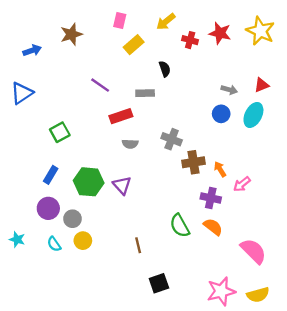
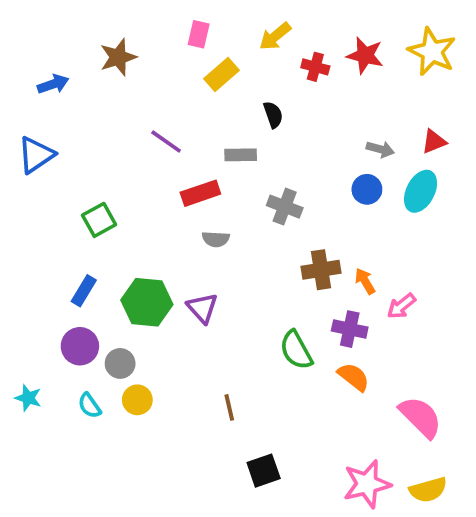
gray cross: (172, 139) -> (285, 207), moved
green semicircle: (180, 226) -> (296, 350), moved

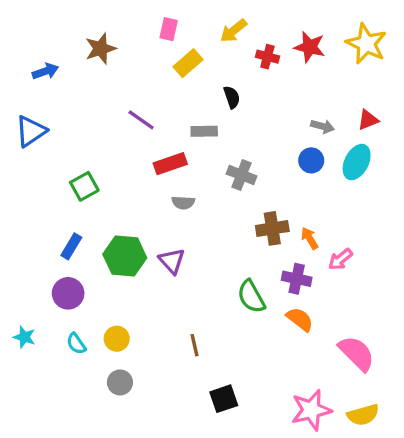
gray circle: (120, 363) -> (120, 382), moved

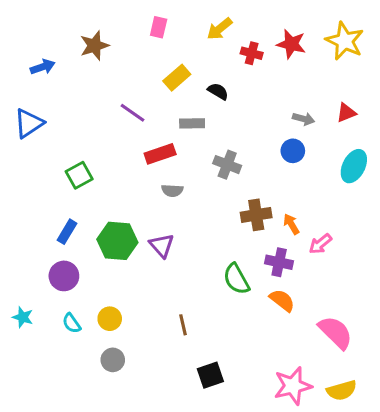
yellow rectangle: (188, 63) -> (177, 78), moved
black semicircle: (232, 97) -> (218, 91), turned -40
cyan ellipse: (357, 162) -> (354, 166), moved

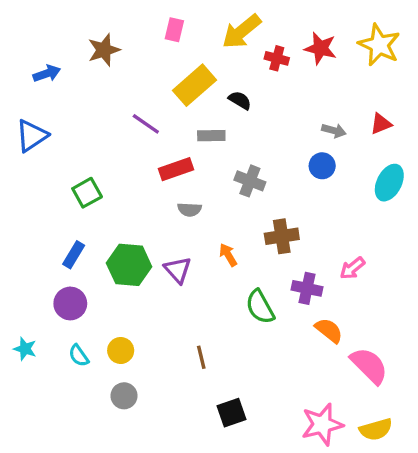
yellow arrow: (220, 29) -> (242, 31), size x1.4
yellow rectangle: (177, 78) -> (195, 85), size x1.4
orange arrow: (291, 224) -> (228, 255), moved
orange semicircle: (282, 300) -> (329, 330), moved

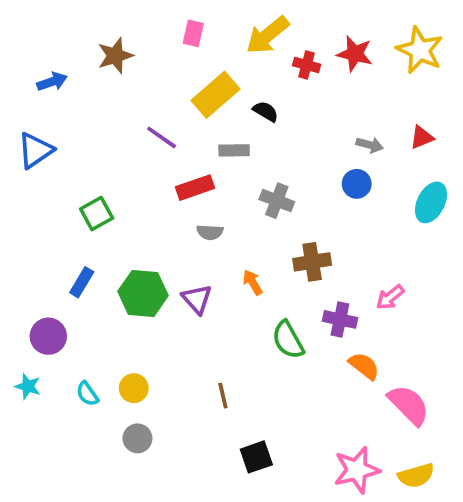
purple circle: (70, 303) -> (48, 336), moved

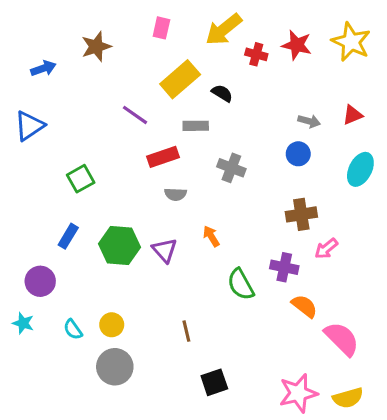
brown cross: (312, 262) -> (301, 214), moved
gray circle: (137, 438) -> (115, 367), size x1.5

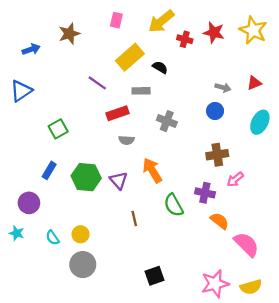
orange arrow: (211, 236) -> (152, 170), size x1.6
brown line: (186, 331) -> (134, 219), moved

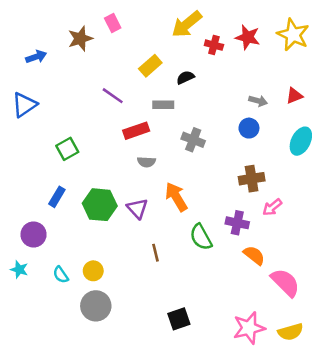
pink rectangle: (116, 20) -> (113, 23), moved, turned -40
yellow rectangle: (130, 57) -> (150, 66), size x0.7
black semicircle: (160, 67) -> (185, 77), turned -56

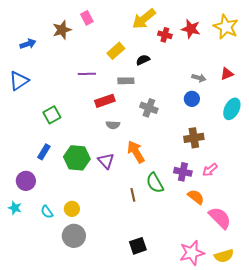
purple line: (113, 96) -> (87, 74), turned -36
pink arrow: (272, 207) -> (210, 170), moved
brown line: (156, 253) -> (133, 195), moved

